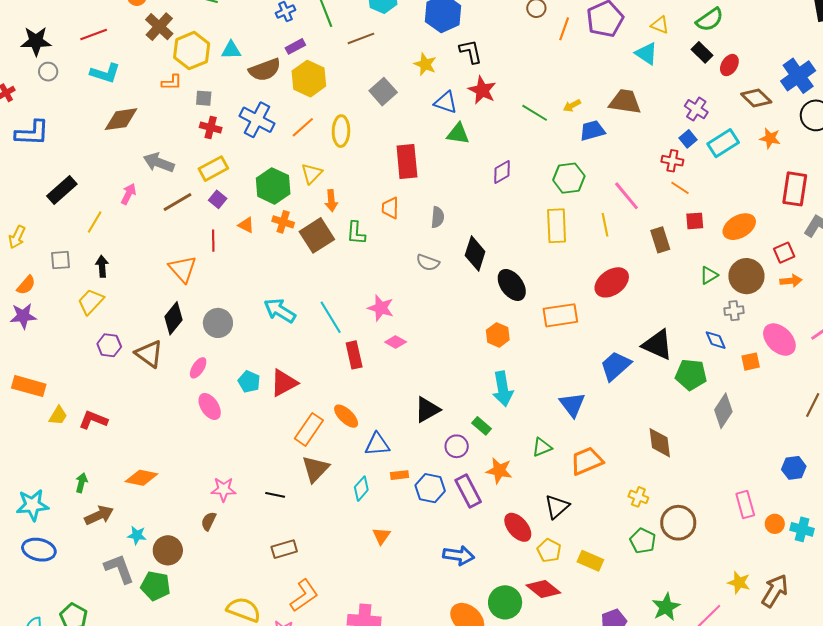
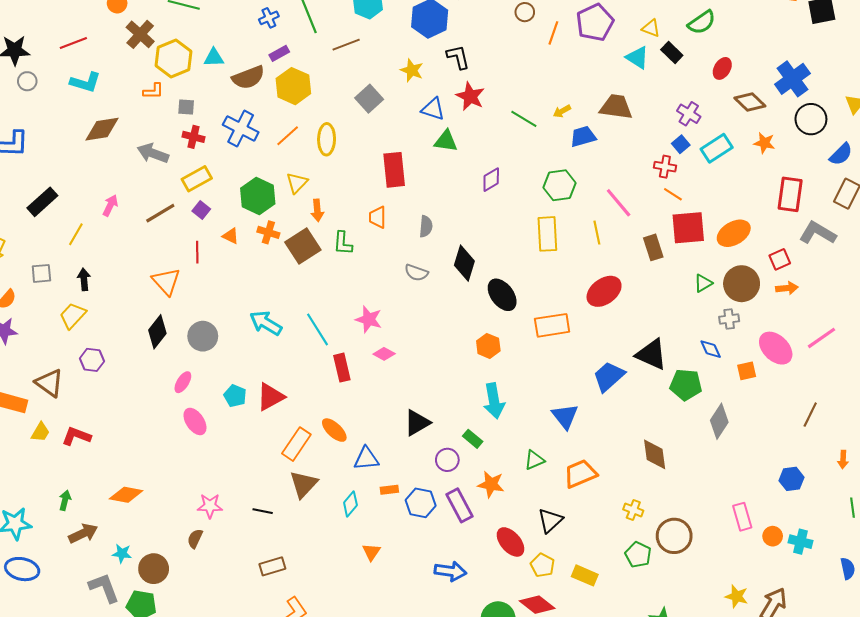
black rectangle: (702, 52) -> (672, 52), moved
gray arrow: (159, 163) -> (153, 153), moved
red square: (695, 221) -> (688, 228), size x1.8
brown triangle: (149, 354) -> (49, 383), moved

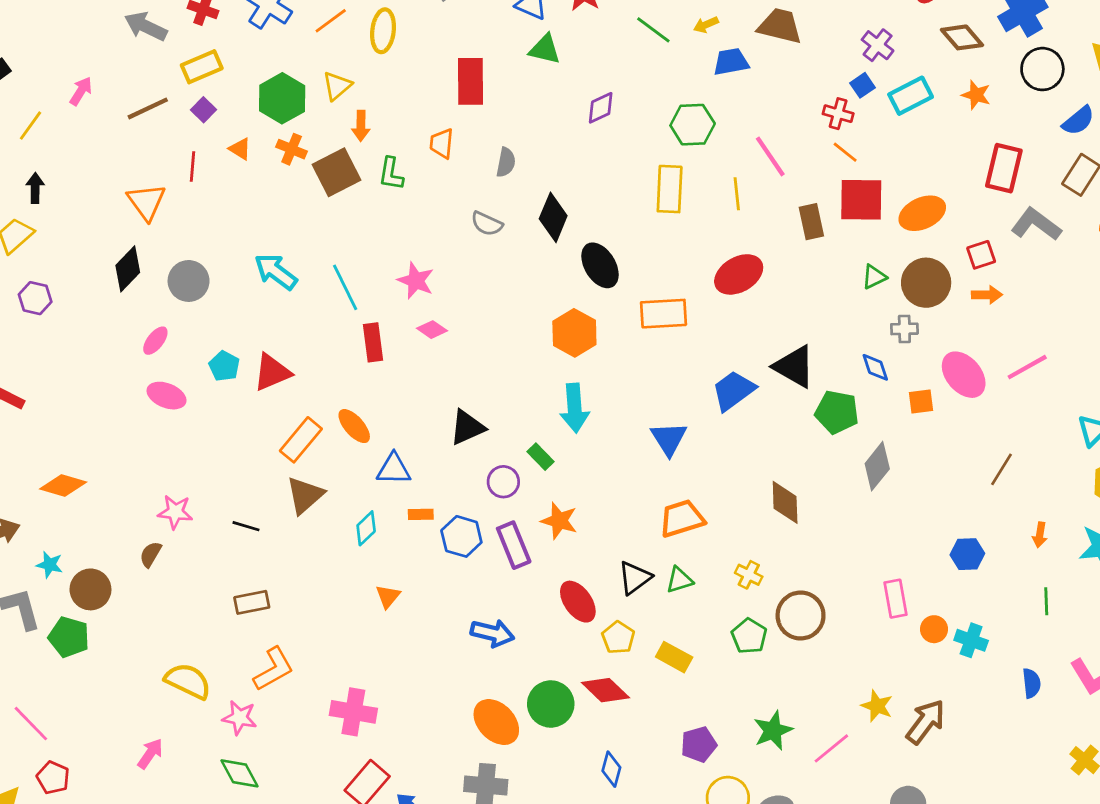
orange hexagon: (488, 346) -> (574, 333), size x1.4
pink ellipse: (195, 421) -> (167, 396), turned -40
green triangle: (534, 460) -> (679, 580), moved

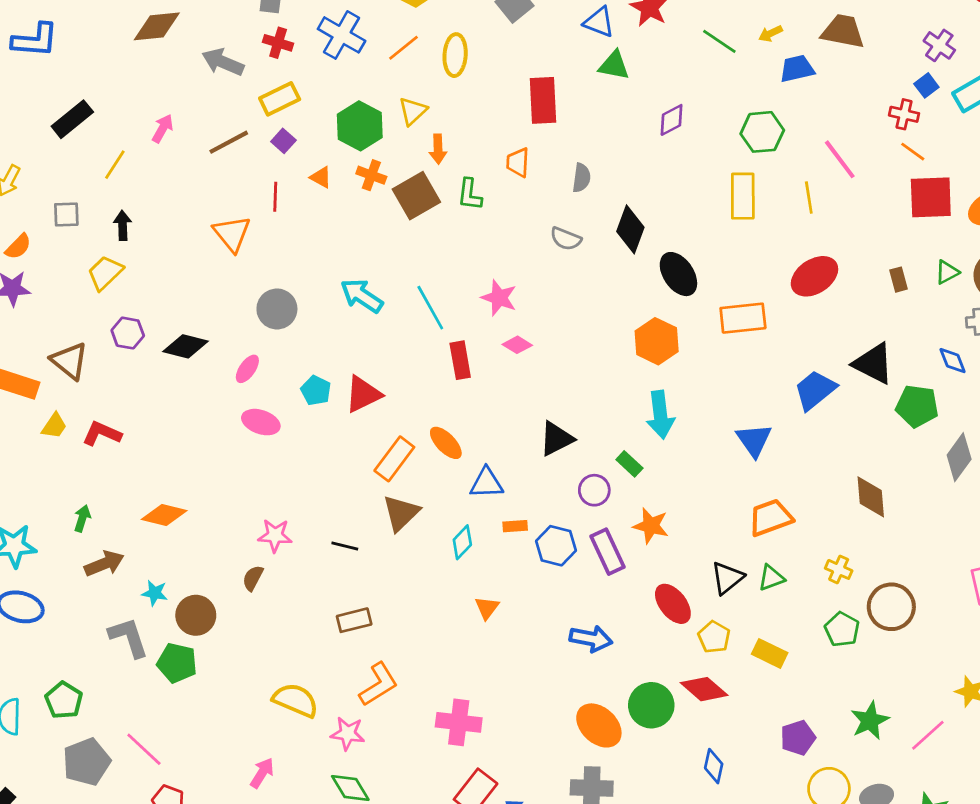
brown rectangle: (811, 222) -> (899, 280), moved, size x0.7
black diamond: (128, 269) -> (186, 346), moved, turned 63

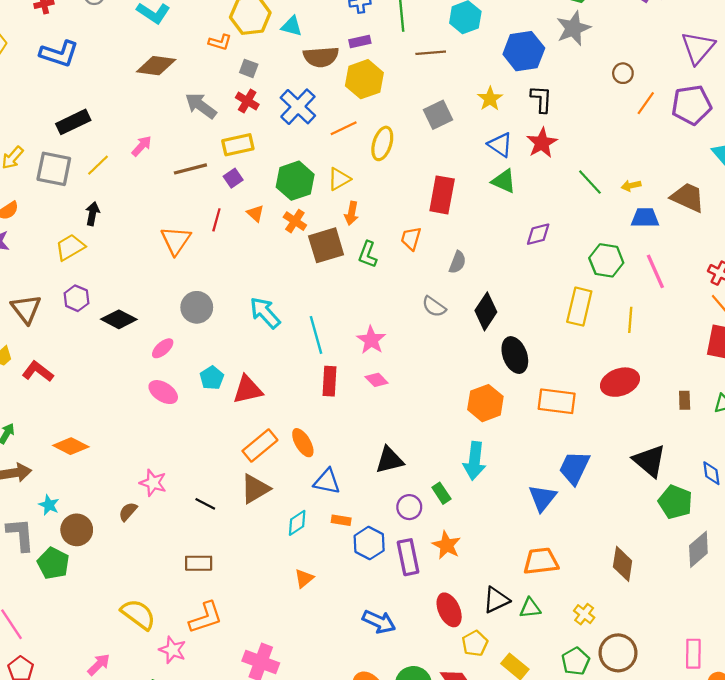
pink line: (840, 159) -> (655, 271), moved
gray square: (66, 215) -> (54, 169), moved, size x1.6
blue trapezoid: (815, 390) -> (574, 468), moved, turned -39

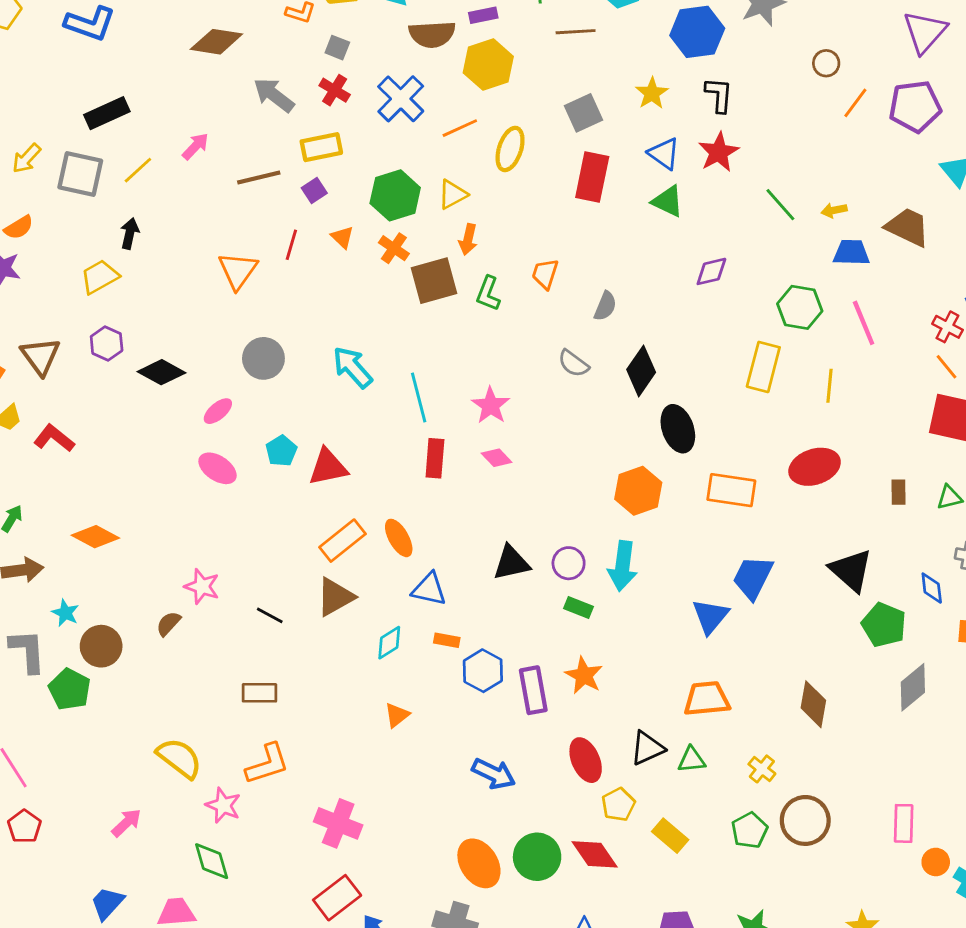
red rectangle: (442, 195) -> (592, 177), moved
green rectangle: (441, 493) -> (578, 607), turned -36
purple circle: (409, 507) -> (569, 563), moved

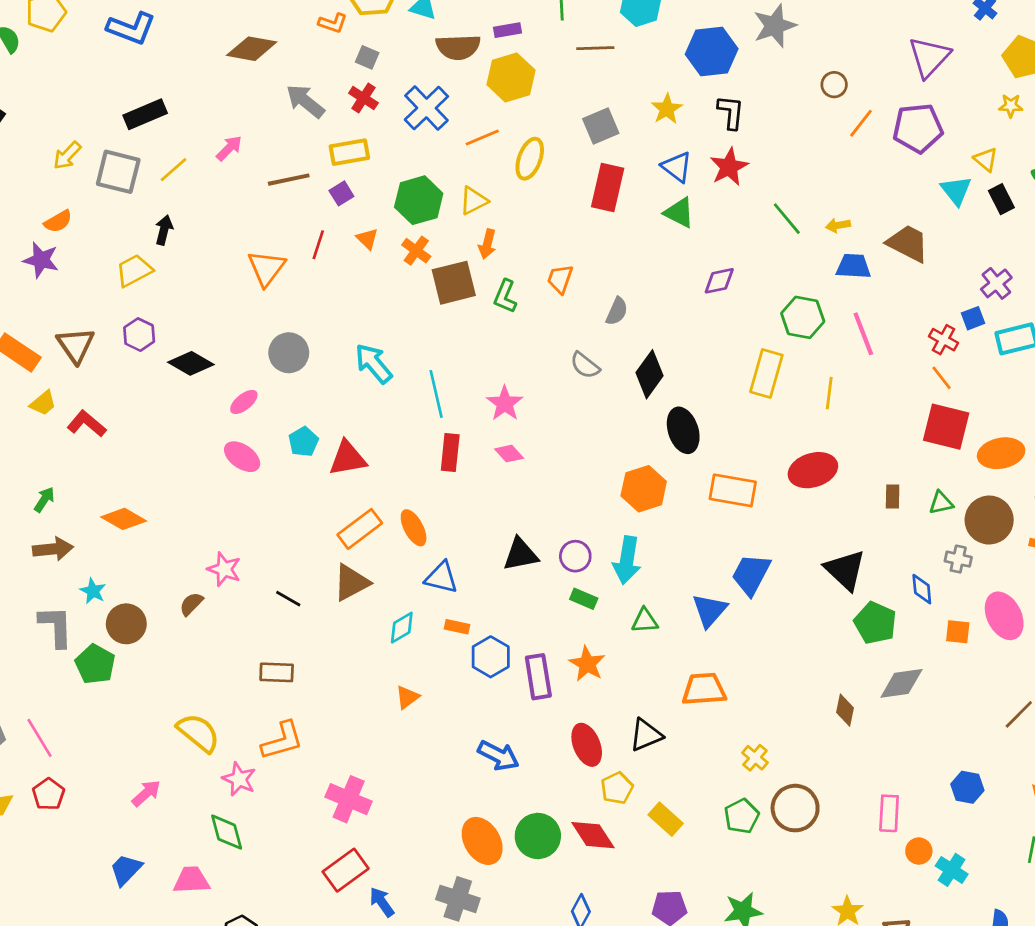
gray diamond: (913, 687) -> (901, 683), turned 30
brown diamond: (813, 704) -> (845, 710), moved, size x0.7
green triangle: (692, 760) -> (645, 621), moved

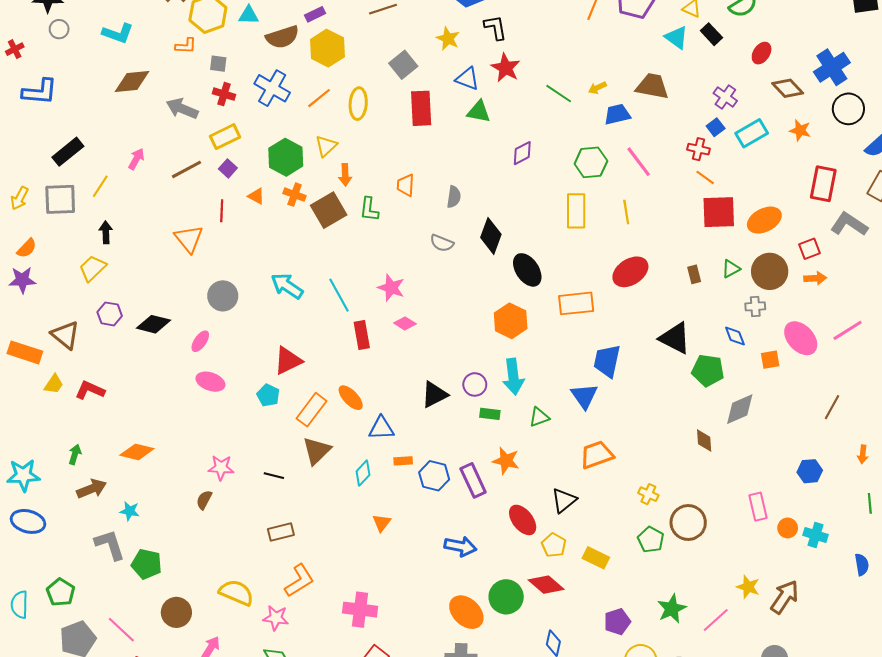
cyan pentagon: (304, 442) -> (268, 395), moved
brown circle: (126, 624) -> (176, 612), moved

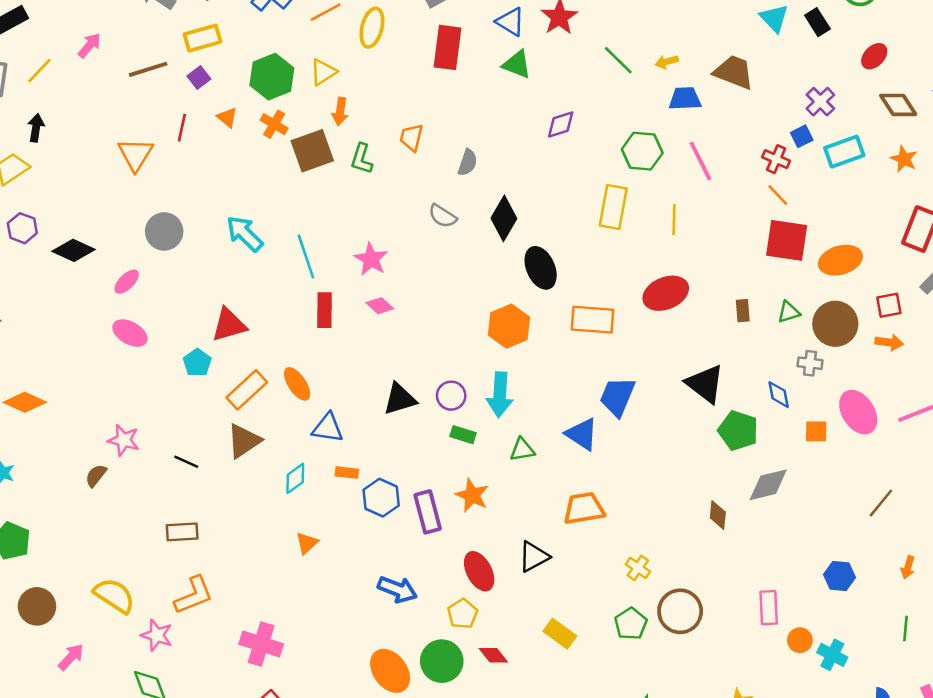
blue triangle: (584, 396) -> (582, 434), turned -32
yellow pentagon: (554, 545) -> (462, 614), moved
red diamond: (546, 585) -> (493, 655), size x0.7

